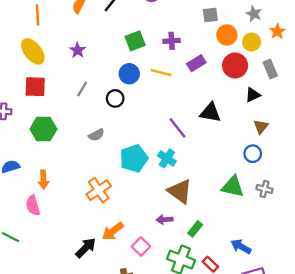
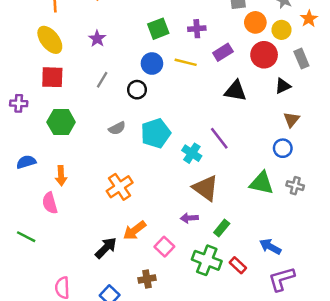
black triangle: (210, 113) -> (235, 91), moved
purple line: (177, 128) -> (219, 138), moved
cyan pentagon: (134, 158) -> (156, 133), moved

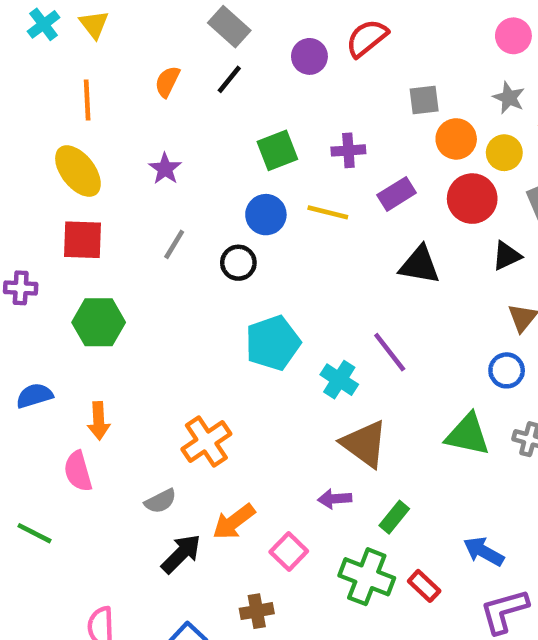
gray semicircle: (117, 128) -> (160, 501), moved

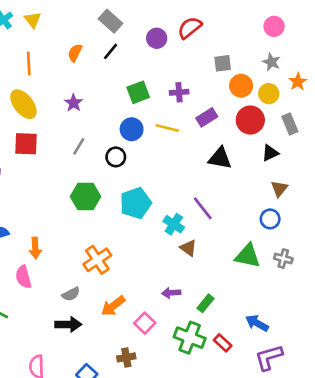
green hexagon: (99, 322) -> (85, 197), moved
brown triangle: (364, 444) -> (188, 248), moved, size x0.6
black arrow: (181, 554) -> (68, 324), moved, turned 45

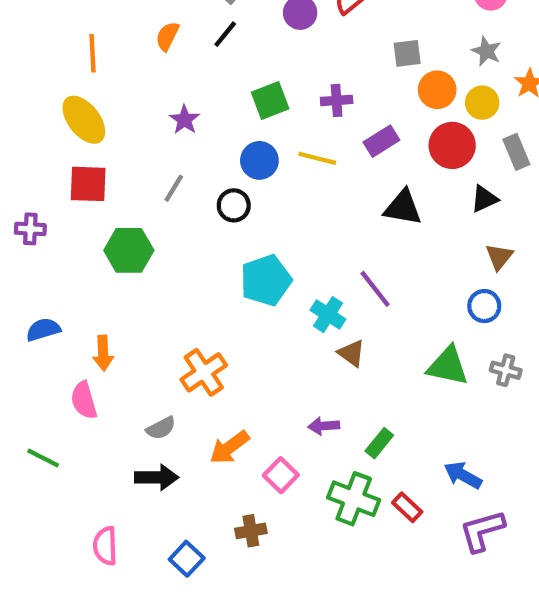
purple star: (74, 103) -> (184, 120), moved
green hexagon: (85, 197) -> (129, 250), moved

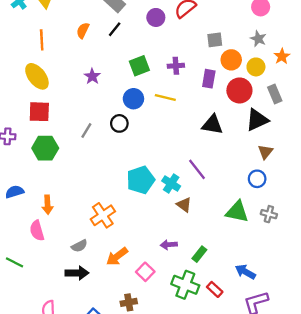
purple rectangle: (381, 141) -> (209, 79), moved, turned -48
gray line: (174, 188) -> (86, 131), moved
black triangle: (484, 199) -> (257, 120), size x1.5
green hexagon: (129, 250) -> (45, 148), moved
cyan pentagon: (266, 280) -> (141, 180), moved

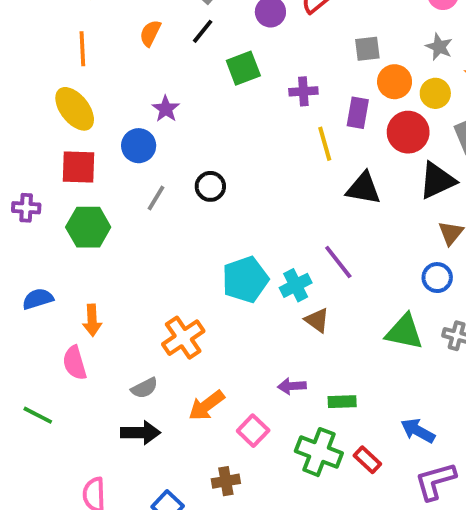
green square: (139, 66) -> (243, 68), moved
yellow line: (165, 98) -> (325, 144), moved, turned 60
blue circle: (133, 99) -> (139, 146), moved
cyan cross: (171, 183) -> (296, 285), turned 30
green rectangle: (199, 254) -> (342, 402), turned 49

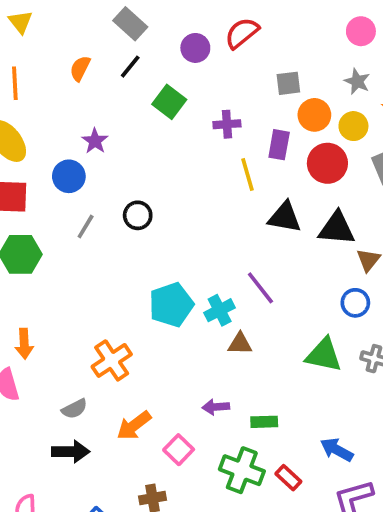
green square: (243, 68) -> (169, 102), turned -32
black triangle: (437, 181) -> (337, 228), moved, turned 30
brown triangle: (317, 320) -> (240, 344), turned -35

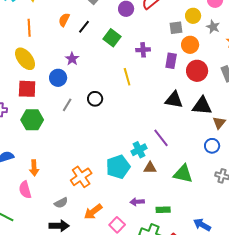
black line: (130, 67) -> (84, 27), moved
yellow circle: (353, 126) -> (193, 16), moved
yellow line: (247, 174) -> (127, 77), moved
cyan pentagon: (171, 305) -> (118, 167), moved
green triangle: (324, 355) -> (183, 174), moved

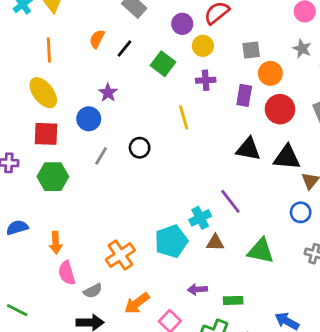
yellow circle: (193, 16) -> (203, 46), moved
pink semicircle: (25, 190) -> (67, 273), moved

